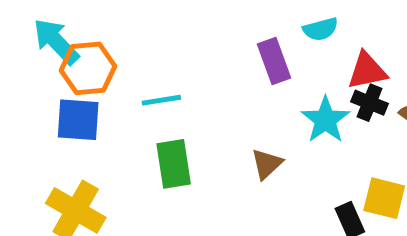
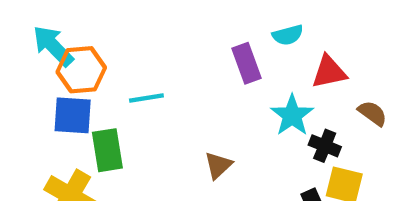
black cross: (370, 103) -> (325, 146), moved
green rectangle: (174, 164) -> (107, 150), moved
brown triangle: (267, 164) -> (218, 165), moved

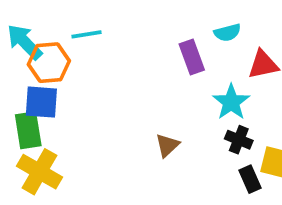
cyan line: (146, 98) -> (86, 34), moved
black cross: (325, 146) -> (239, 140), moved
green rectangle: (107, 150) -> (28, 130), moved

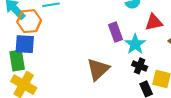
purple rectangle: (192, 57) -> (116, 32), moved
brown triangle: (167, 145) -> (98, 69), size x1.6

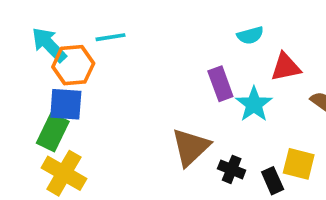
green rectangle: (17, 61) -> (53, 132), turned 35
black cross: (140, 66) -> (232, 169), moved

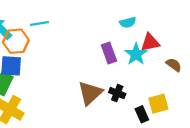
cyan star: (254, 104) -> (136, 54), moved
yellow square: (299, 164) -> (158, 104), turned -30
black cross: (232, 169) -> (117, 93), moved

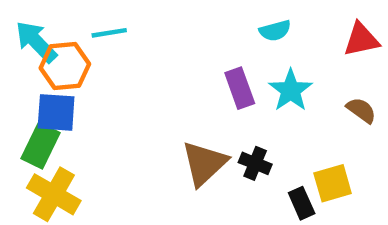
red triangle: (150, 42) -> (361, 39), moved

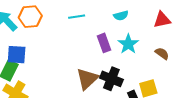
cyan line: (109, 33) -> (77, 17), moved
orange hexagon: (65, 66) -> (30, 17), moved
black cross: (255, 163) -> (111, 79), size x1.5

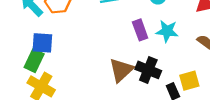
cyan star: (128, 44) -> (167, 31), turned -30

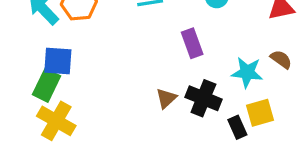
cyan star: (167, 31) -> (247, 72), moved
brown triangle: (121, 70) -> (166, 98), size x0.6

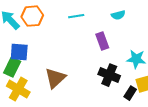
brown triangle: (166, 98) -> (55, 78), moved, size x1.6
black rectangle: (237, 127) -> (130, 93), turned 56

